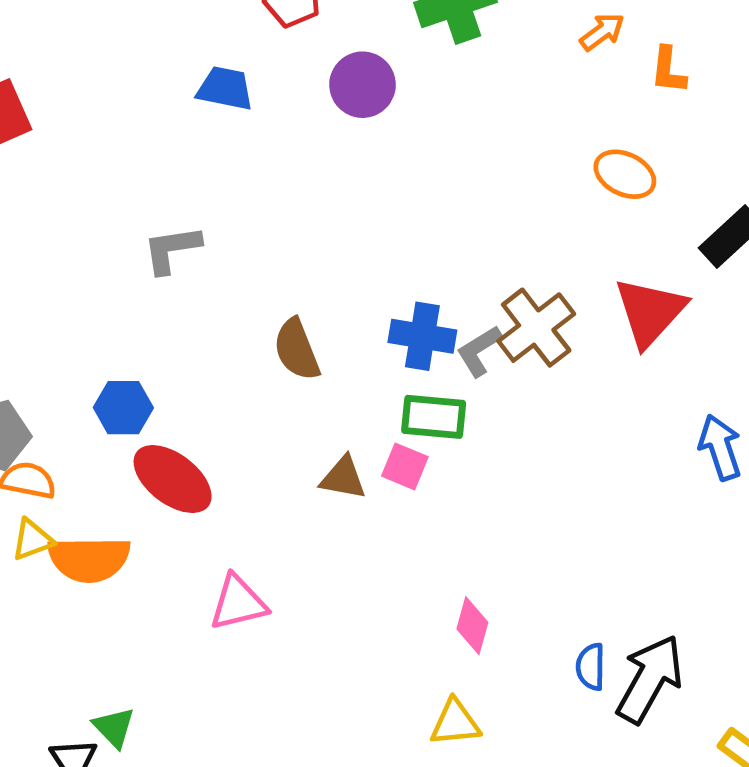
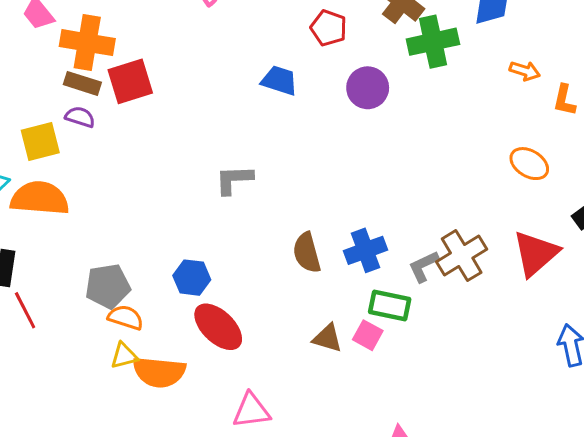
orange arrow: (602, 32) -> (525, 71), turned 48
blue cross: (422, 336) -> (365, 250), moved, turned -36

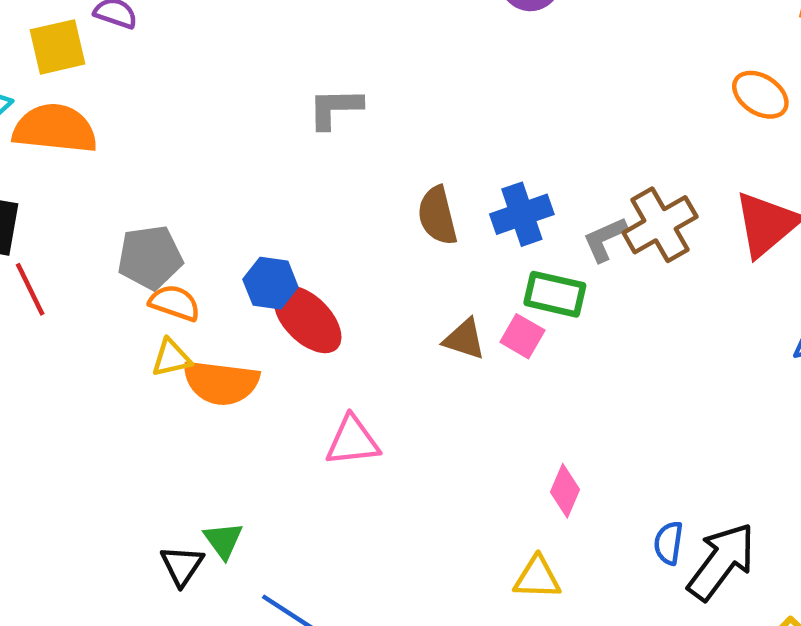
blue hexagon: (192, 278) -> (270, 283), moved

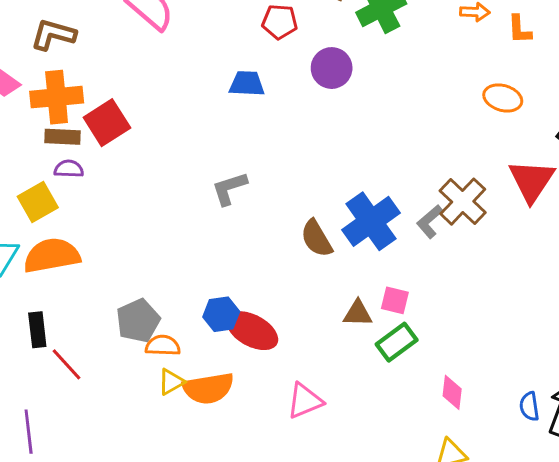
blue cross: (522, 214) -> (371, 221), size x1.4
green rectangle: (555, 294) -> (397, 342), moved, turned -33

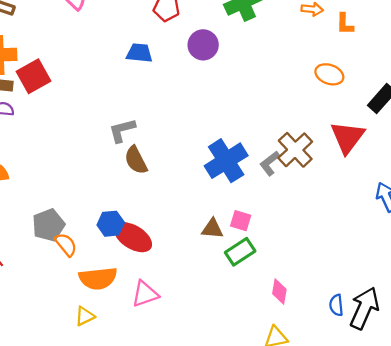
brown semicircle: (317, 238) -> (136, 160), moved
orange semicircle: (163, 346) -> (66, 245), turned 45
yellow triangle: (171, 382) -> (85, 316), moved
pink triangle: (305, 401) -> (145, 294), moved

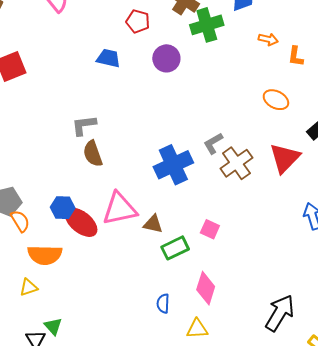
gray L-shape: (270, 163) -> (213, 143), moved
pink square: (241, 221) -> (210, 229), moved
pink diamond: (279, 292) -> (206, 288), size x1.4
pink triangle: (145, 294) -> (120, 209), moved, size x1.4
blue semicircle: (336, 305) -> (163, 303), moved

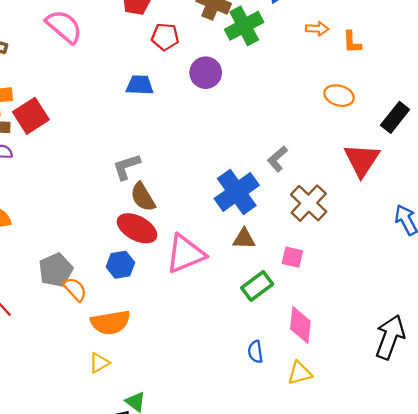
brown cross: (236, 163) -> (309, 203), moved
red ellipse: (81, 222) -> (137, 228), moved
brown triangle: (153, 224) -> (244, 239), moved

